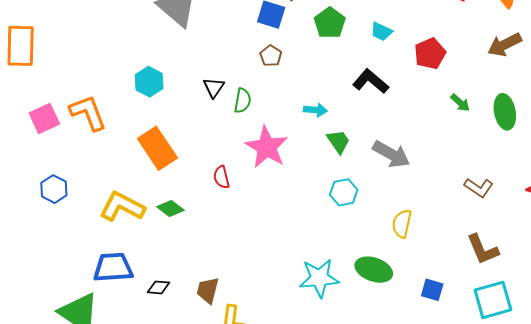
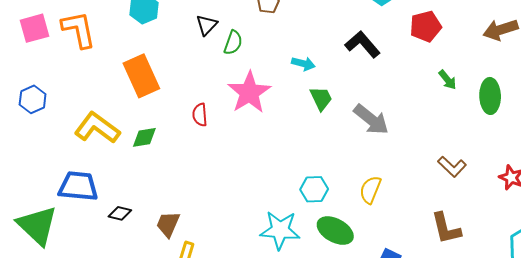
cyan hexagon: (344, 192) -> (314, 189), moved
green diamond: (170, 209) -> (144, 137), turned -56

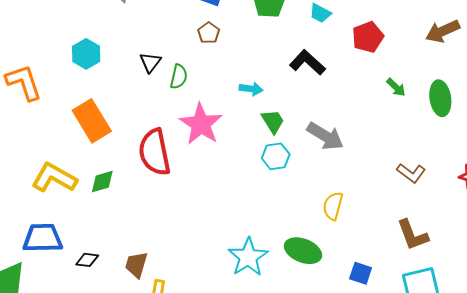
red semicircle: (200, 115) -> (155, 152), size x2.0
cyan hexagon: (314, 189) -> (276, 156), moved
cyan star: (280, 230) -> (248, 257), turned -30

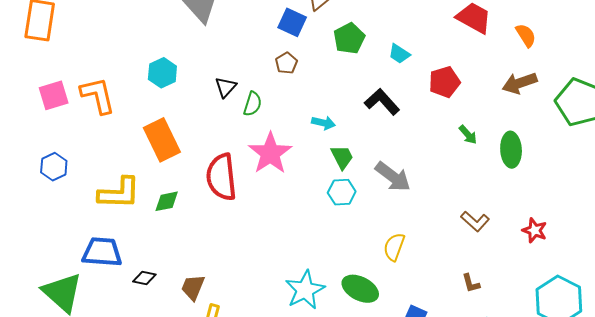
yellow L-shape: (54, 178) -> (119, 193), turned 147
brown L-shape: (413, 235) -> (471, 283), size x0.6

